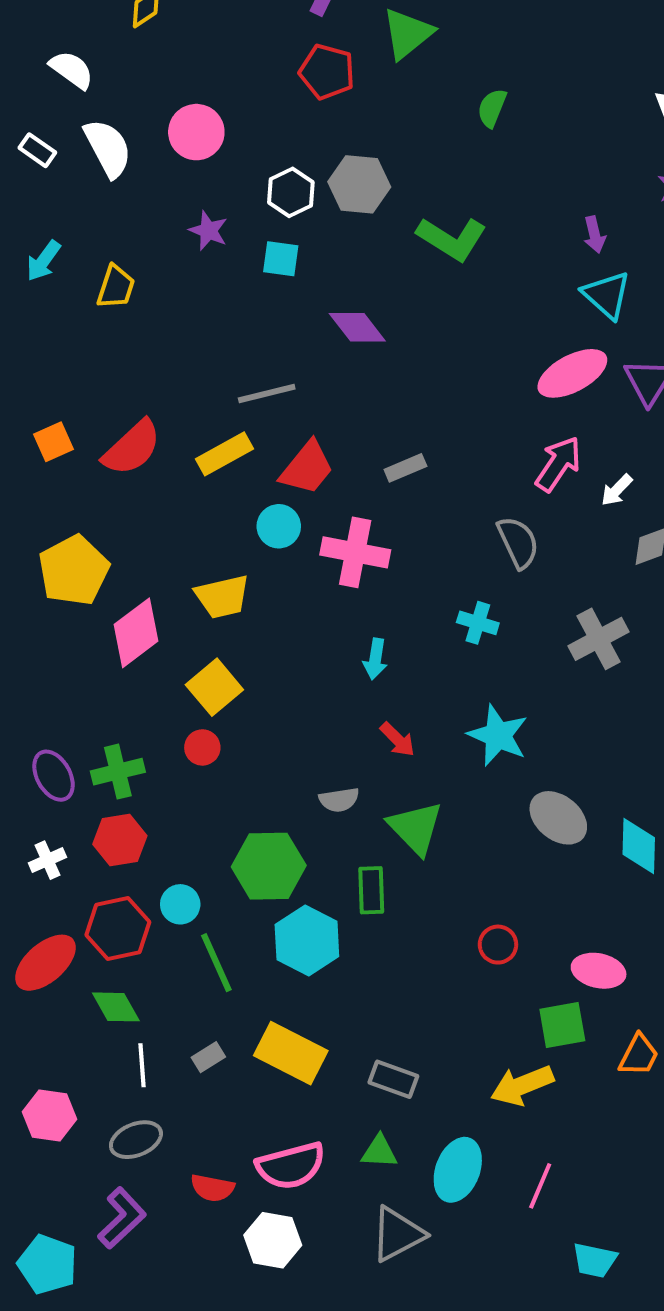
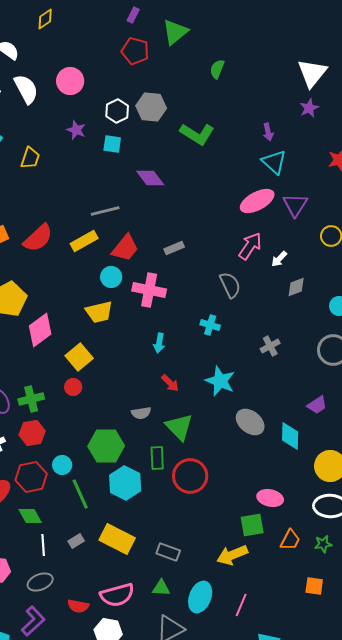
yellow trapezoid: (222, 597) -> (99, 312), moved
gray cross: (599, 639) -> (270, 346), moved, size x0.7
red circle: (498, 945) -> (190, 476), moved, size x1.8

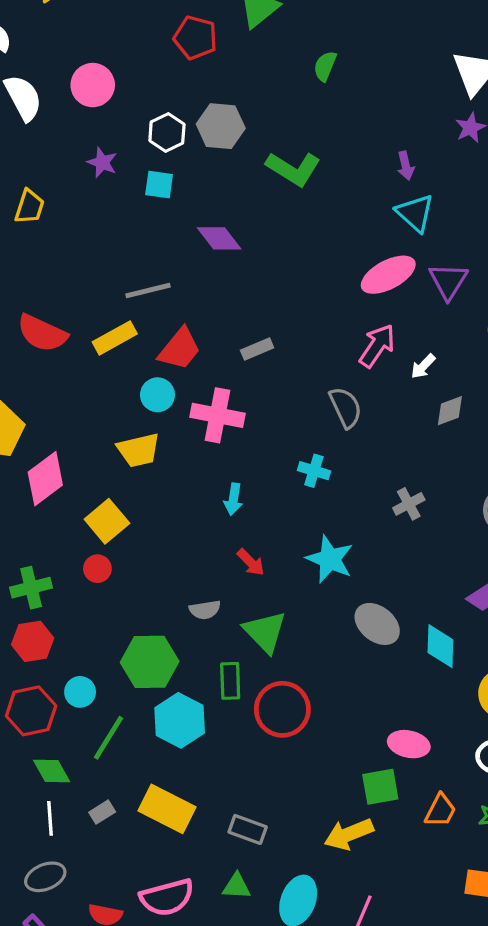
red semicircle: (38, 238) -> (42, 333), turned 68
green line: (80, 494) -> (108, 738), turned 56
green diamond: (30, 516) -> (52, 771), moved

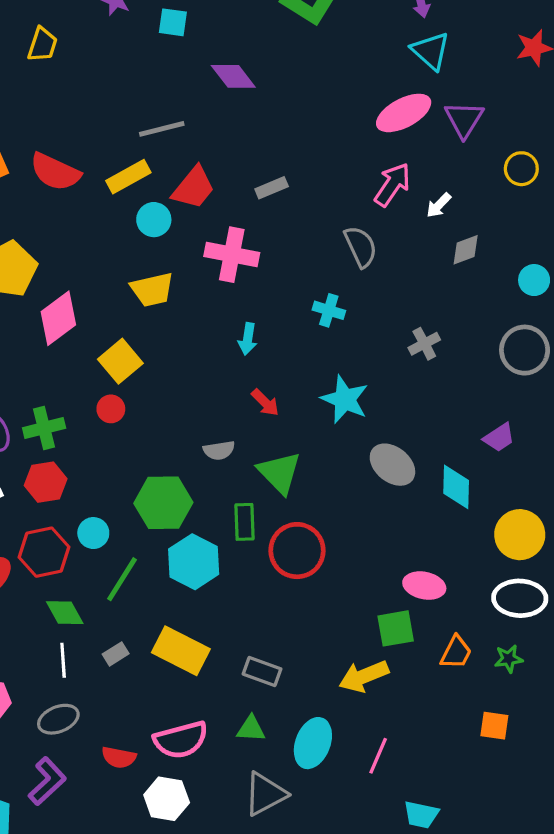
cyan circle: (157, 395) -> (154, 220), moved

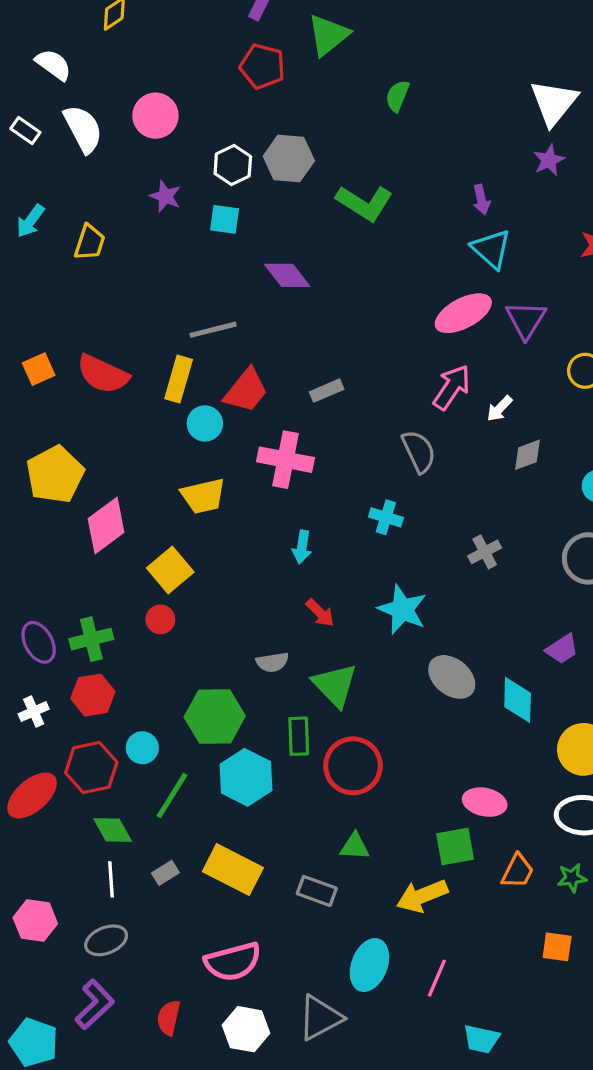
yellow rectangle: (128, 177) -> (179, 379), turned -45
green triangle: (251, 729) -> (355, 846), moved
red semicircle: (119, 757) -> (169, 1018), moved, turned 92
white hexagon: (167, 799) -> (246, 1029), moved

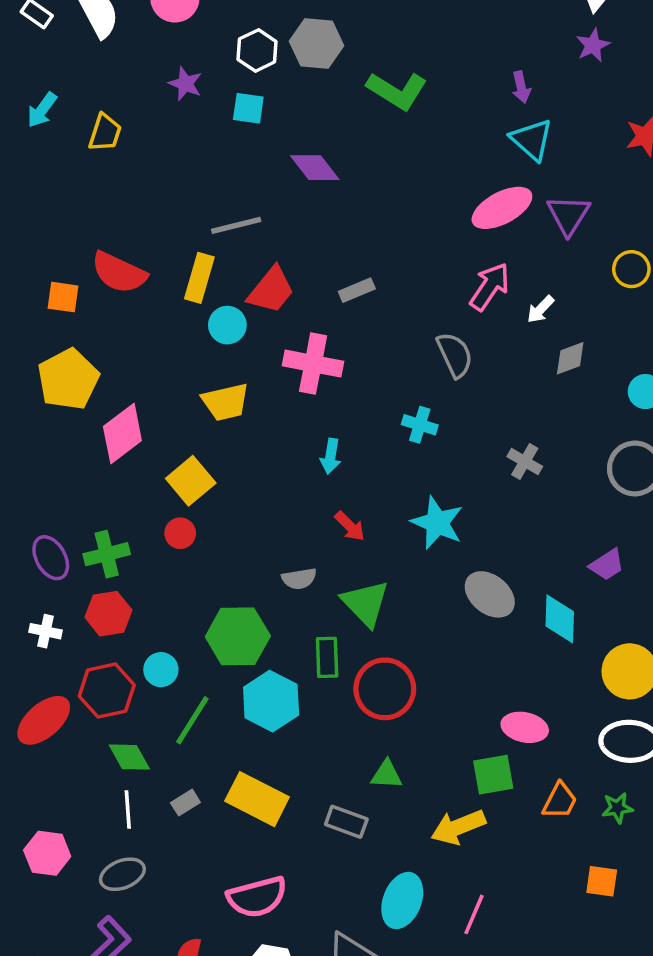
orange square: (39, 369) -> (63, 297), moved, turned 32
gray cross: (485, 552) -> (525, 461), turned -32
white cross: (34, 712) -> (45, 631), turned 36

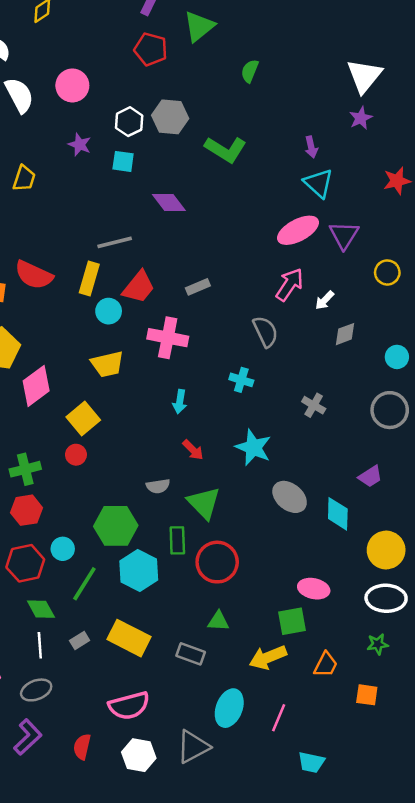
orange trapezoid: (560, 801) -> (326, 665), moved

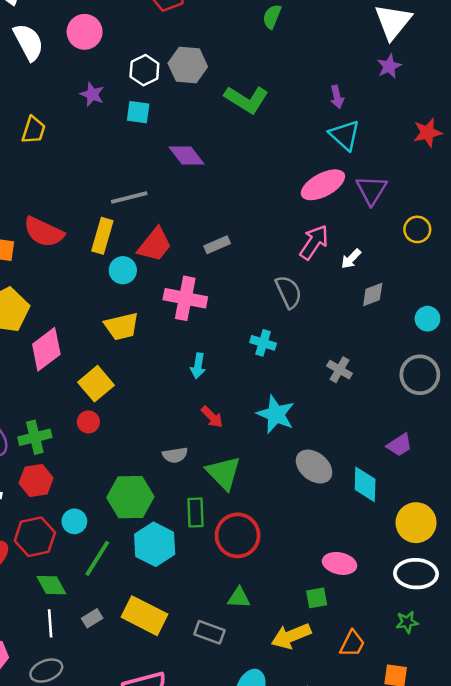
green square: (292, 621) -> (317, 598), size x0.7

